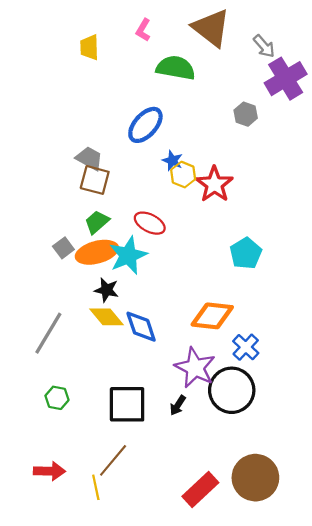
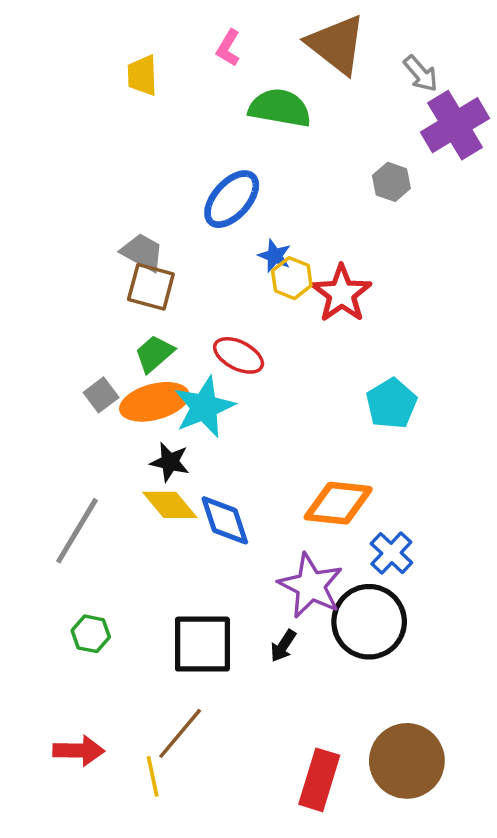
red rectangle: (200, 489) -> (319, 780), turned -30

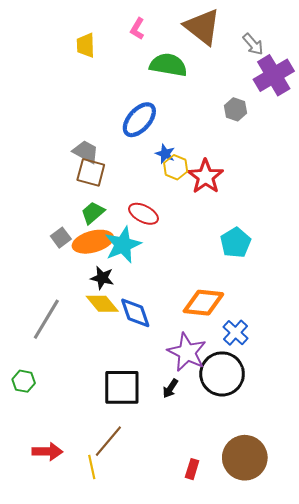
green hexagon: (91, 634) -> (24, 381), moved
red rectangle: (319, 780) -> (192, 469), size x0.6

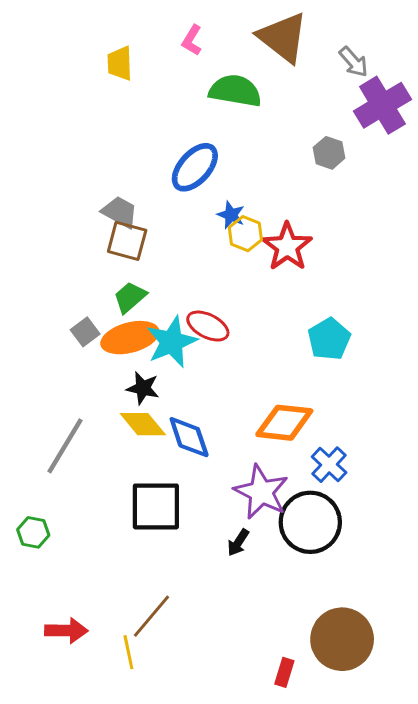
red ellipse: (143, 214) -> (208, 326), moved
black square: (122, 387) -> (156, 506), moved
red rectangle: (192, 469) -> (284, 672), moved

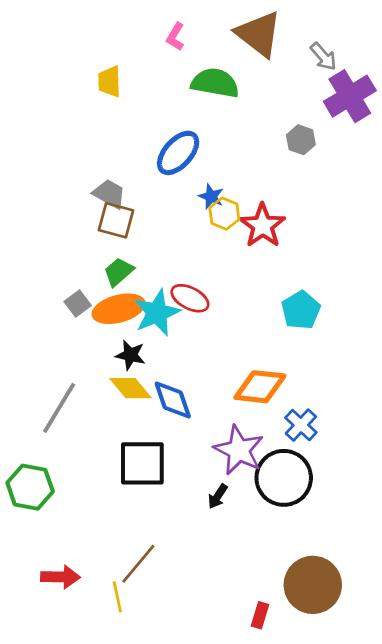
yellow trapezoid: (120, 63) -> (109, 82), moved
green hexagon: (33, 532) -> (30, 487), size x1.6

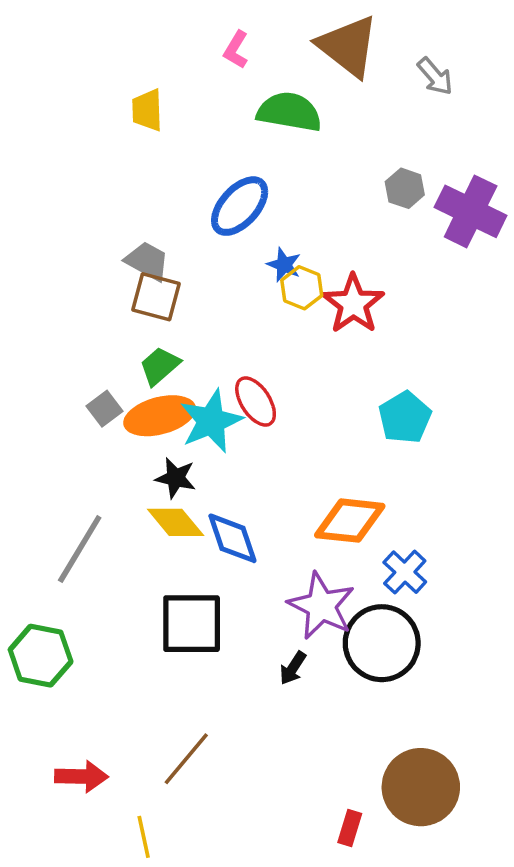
purple cross: (350, 96) -> (471, 211), moved, turned -33
red ellipse: (190, 298) -> (256, 402), turned 30
yellow line: (117, 597) -> (144, 837), moved

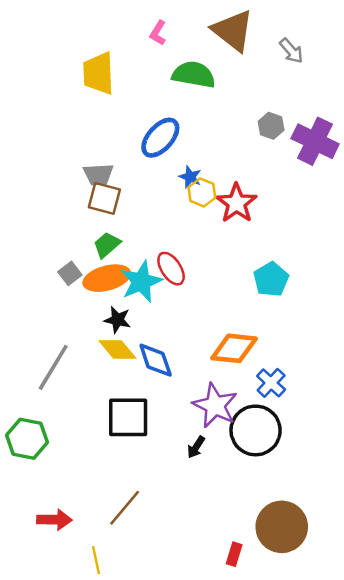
yellow trapezoid: (147, 110) -> (98, 73), size x1.5
gray trapezoid: (147, 261) -> (98, 175), turned 148

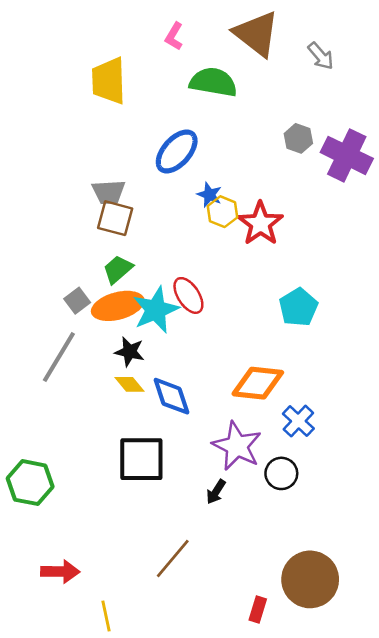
yellow diamond: (117, 350) -> (130, 384), size x0.7
gray line: (53, 367) -> (59, 357), moved
black circle: (256, 430) -> (281, 473), size x0.6
brown line: (125, 508) -> (173, 558), moved

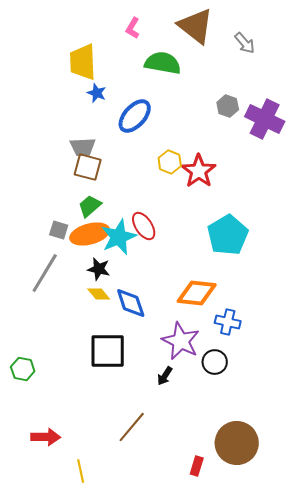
blue star: (209, 195) -> (97, 93), moved
gray square: (77, 301) -> (59, 230), turned -36
cyan pentagon: (298, 307) -> (228, 235), size x1.4
blue cross: (298, 421) -> (228, 322), turned -30
green hexagon: (30, 483) -> (23, 369), size x0.7

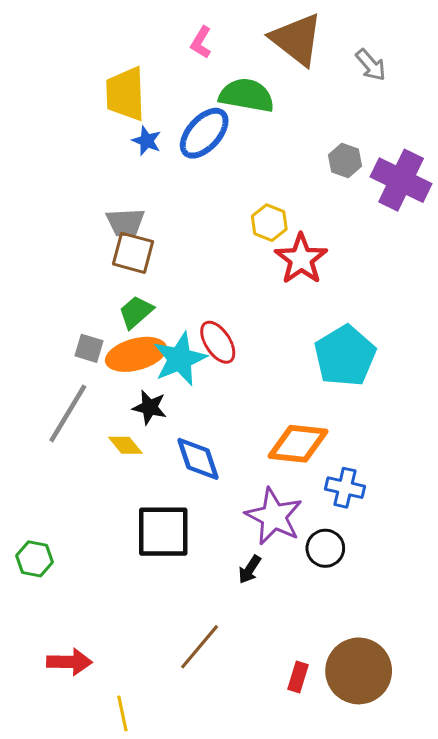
blue ellipse: (135, 116) -> (204, 133), moved
yellow hexagon: (170, 162) -> (269, 223), moved
yellow diamond: (99, 294) -> (125, 445), moved
red rectangle: (197, 466) -> (298, 677), moved

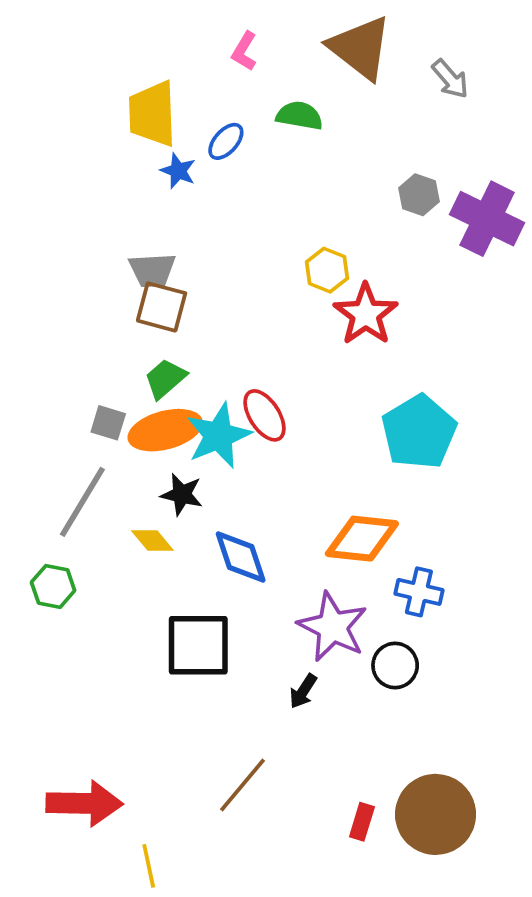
green semicircle: (247, 95) -> (299, 116), size x0.7
blue ellipse: (204, 133) -> (226, 141), moved, size x0.6
green hexagon: (34, 559) -> (53, 586), moved
red arrow: (69, 662) -> (84, 803), size x1.4

